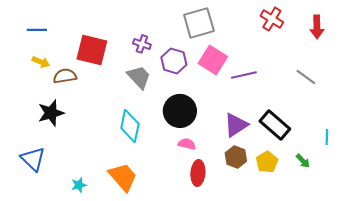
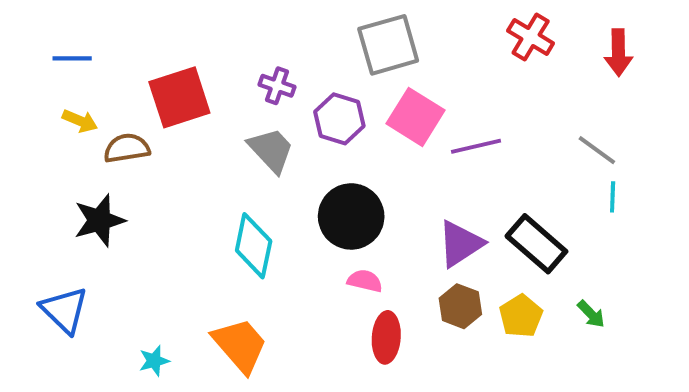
red square: (92, 50) -> (179, 97), turned -32
cyan line: (327, 137) -> (613, 197), moved

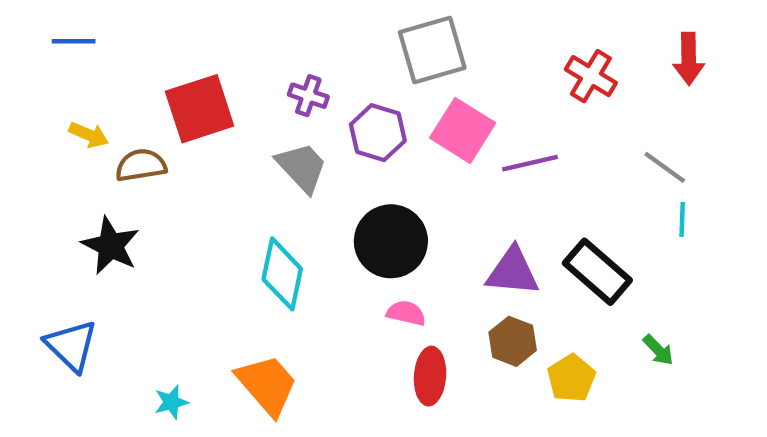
red cross: (531, 37) -> (591, 76), moved
blue line: (72, 58) -> (74, 41), moved
black star: (99, 220) -> (110, 246), turned -30
purple triangle: (460, 244) -> (513, 272), turned 38
yellow pentagon: (521, 316) -> (571, 378), moved

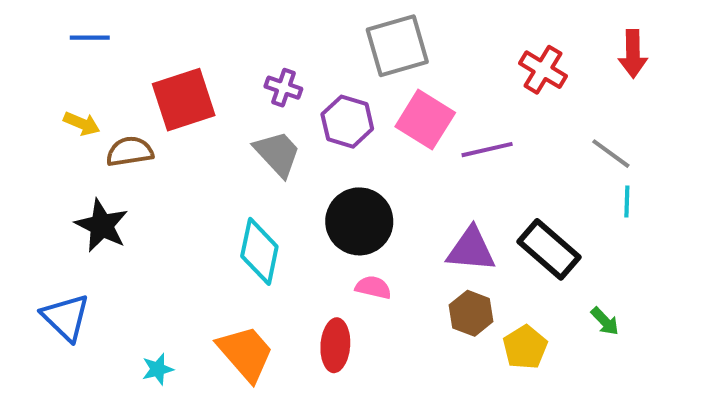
blue line: (74, 41) -> (90, 38), moved
red ellipse: (430, 376) -> (335, 345), moved

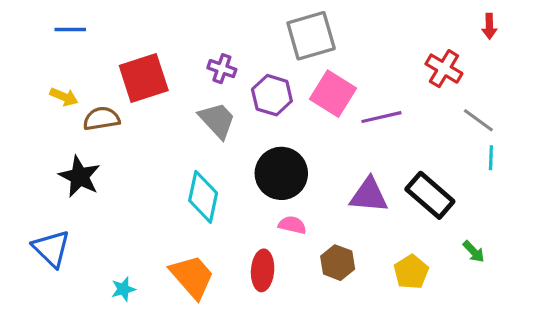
red arrow: (633, 54) -> (489, 26), moved, size x0.7
red cross: (543, 70) -> (444, 69), moved
brown hexagon: (471, 313) -> (338, 263), moved

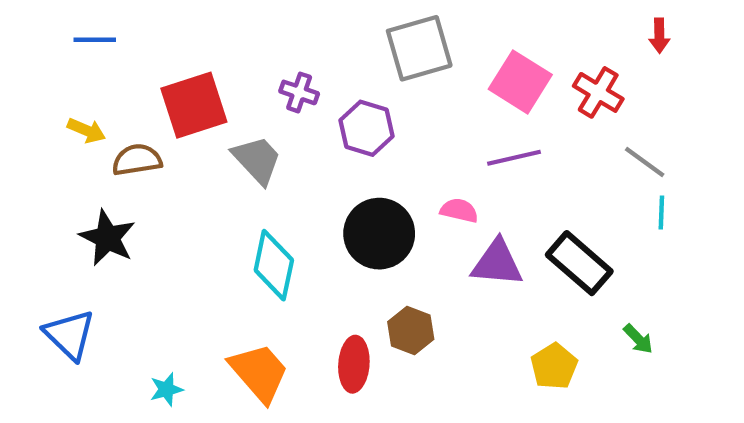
pink square: (333, 94) -> (520, 82), moved
gray trapezoid: (217, 120) -> (257, 160), moved
pink semicircle: (292, 225) -> (459, 210), moved
brown hexagon: (338, 263) -> (411, 330), moved

